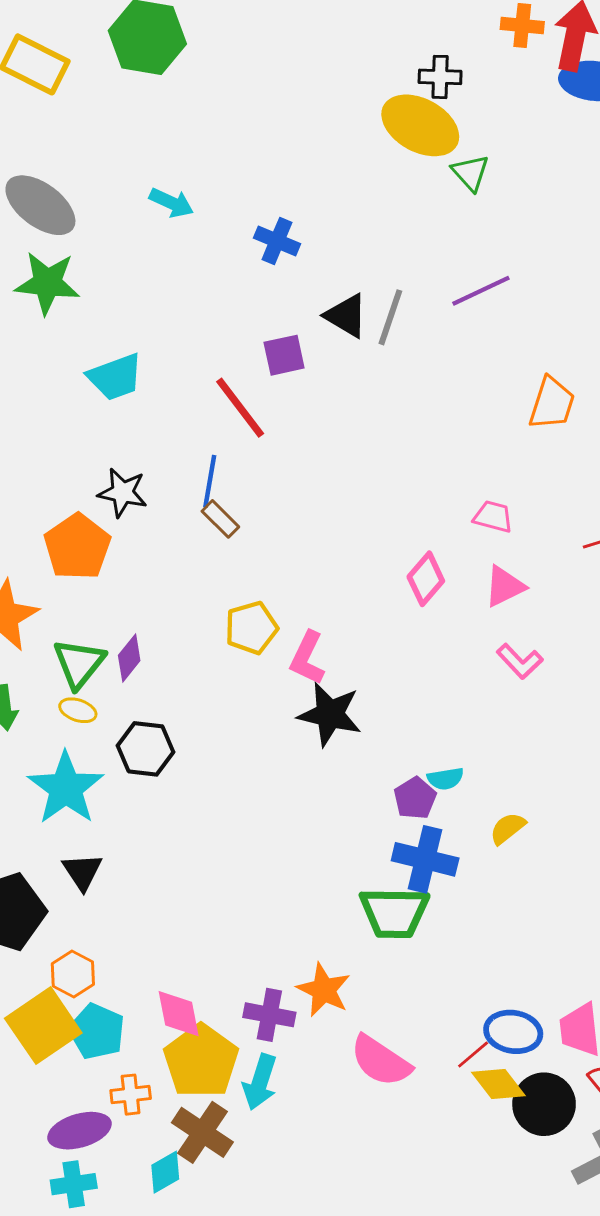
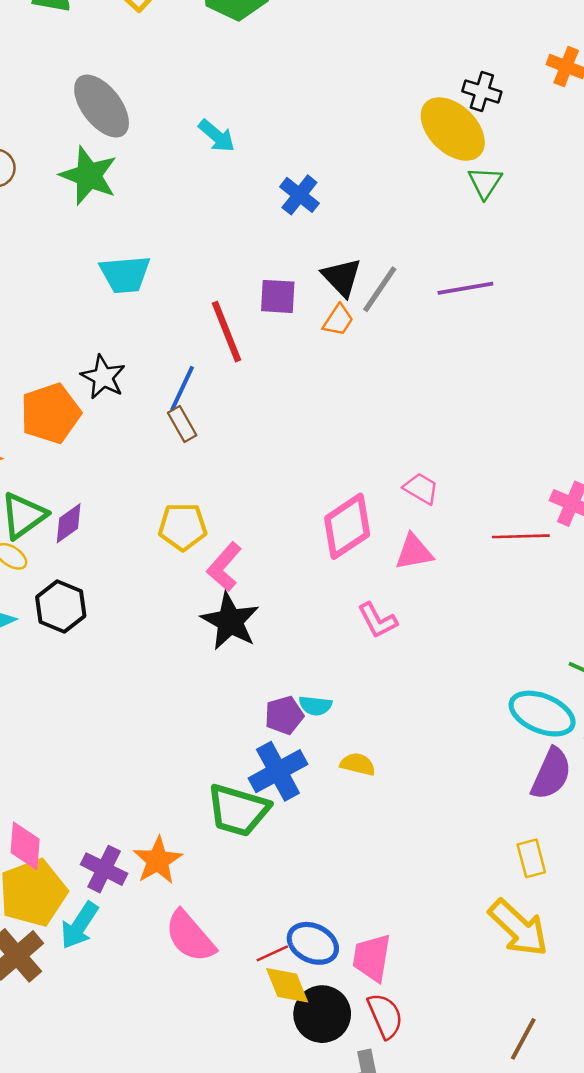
orange trapezoid: (552, 403) -> (338, 320), moved, size x0.7
pink diamond: (426, 579) -> (347, 526), size x1.4
pink L-shape: (520, 661) -> (377, 620), moved
yellow semicircle: (508, 828) -> (358, 764), turned 36
blue cross: (425, 859) -> (278, 771), turned 32

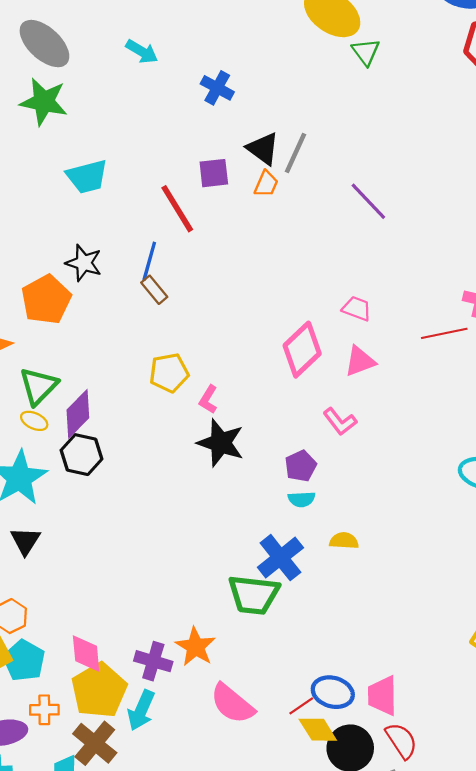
purple line: (465, 288) -> (368, 201), moved, turned 66
purple diamond: (69, 523) -> (78, 414), moved, size x1.4
pink L-shape: (224, 567) -> (208, 399), size x0.7
purple pentagon: (284, 715) -> (301, 466), moved

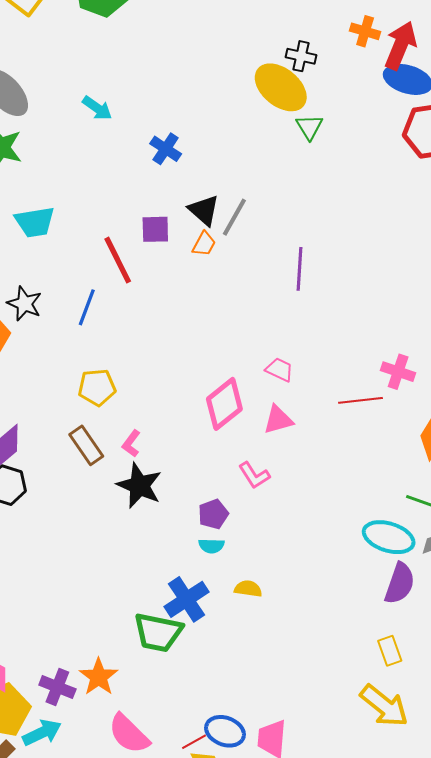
purple line: (368, 201) -> (299, 269), turned 42
brown rectangle: (154, 290) -> (86, 445), moved, size x1.4
yellow pentagon: (169, 373) -> (97, 387), moved
cyan arrow: (141, 710) -> (42, 733), turned -144

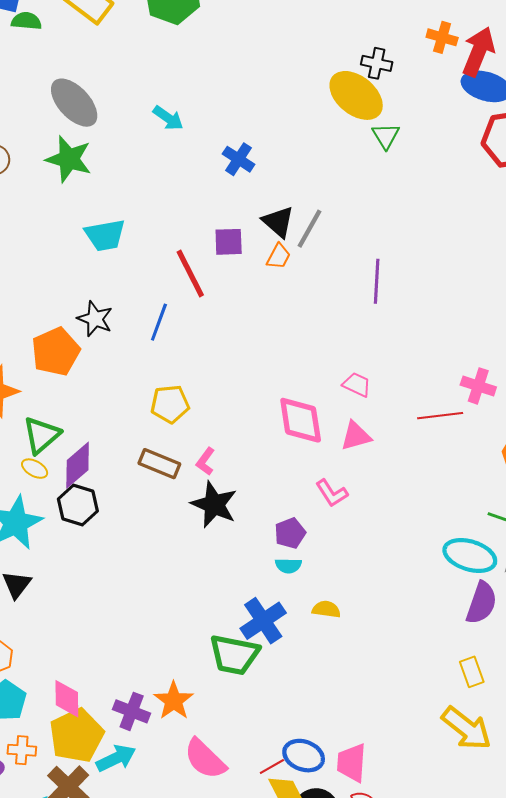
pink diamond: (224, 404) -> (301, 420), turned -60
brown rectangle: (86, 445) -> (159, 464), turned -33

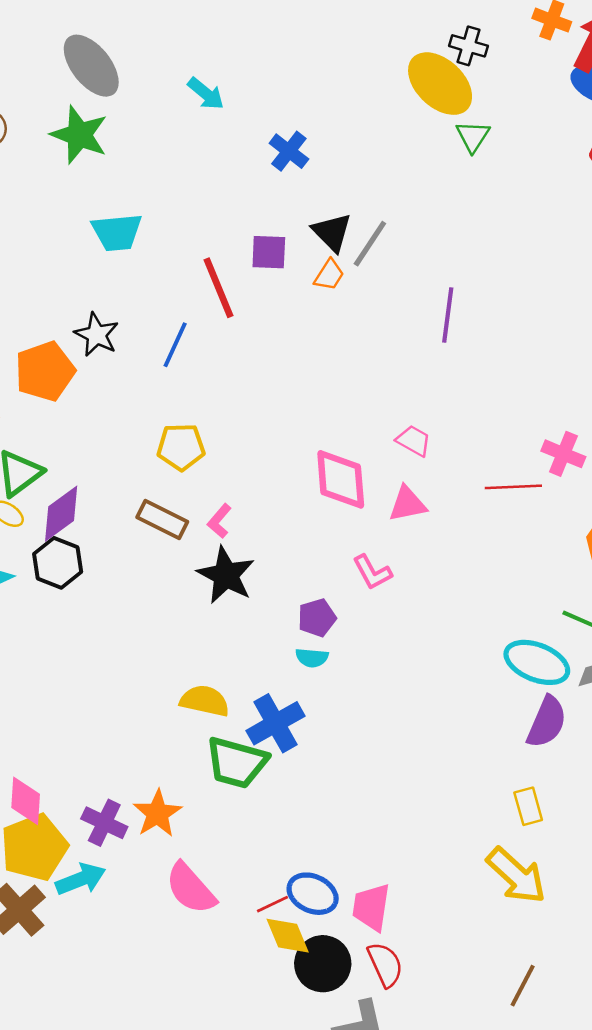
yellow semicircle: (326, 609) -> (205, 701), moved, size x1.4

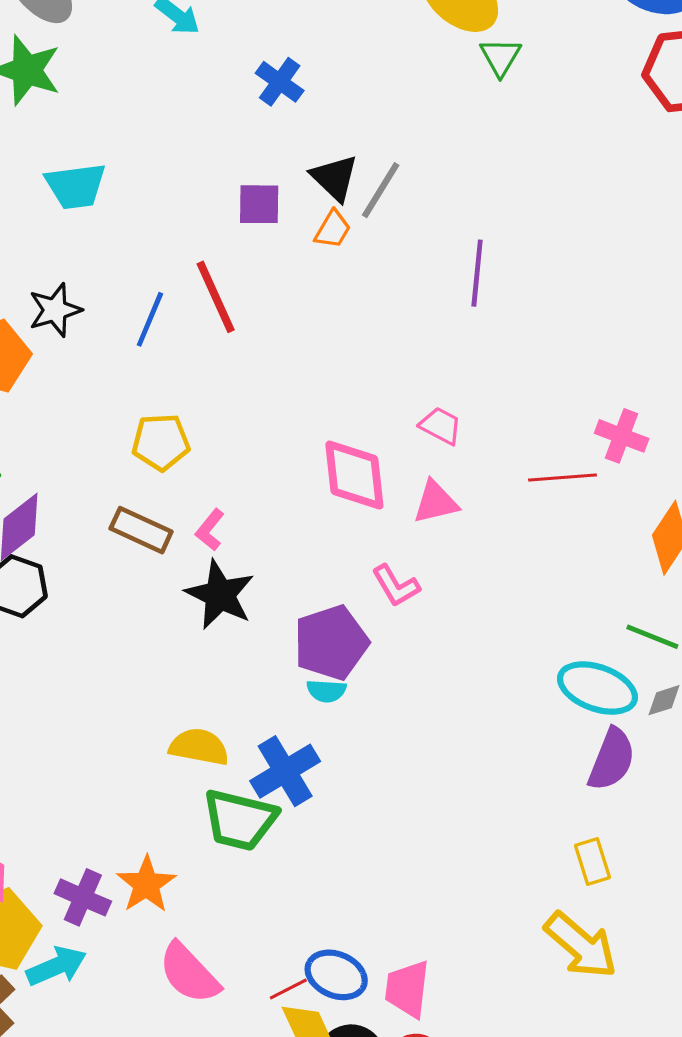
red line: (218, 288) -> (216, 297), moved
black star: (97, 335) -> (55, 310), turned 30
purple pentagon: (317, 618) -> (331, 643), size x1.6

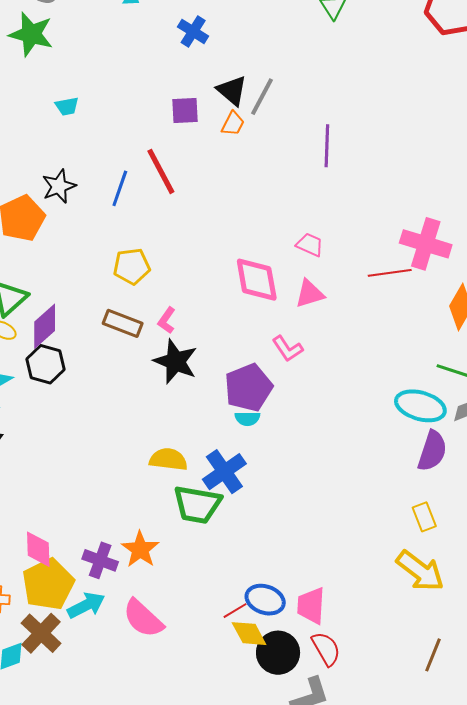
cyan trapezoid: (76, 186) -> (67, 106), size x0.6
pink cross: (622, 436) -> (426, 244), size x1.5
pink semicircle: (189, 973) -> (143, 618), moved

